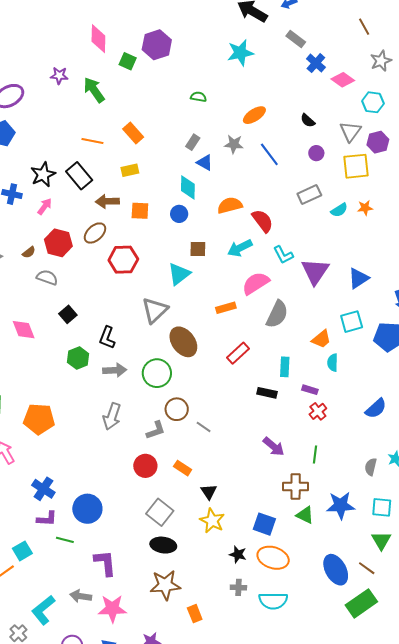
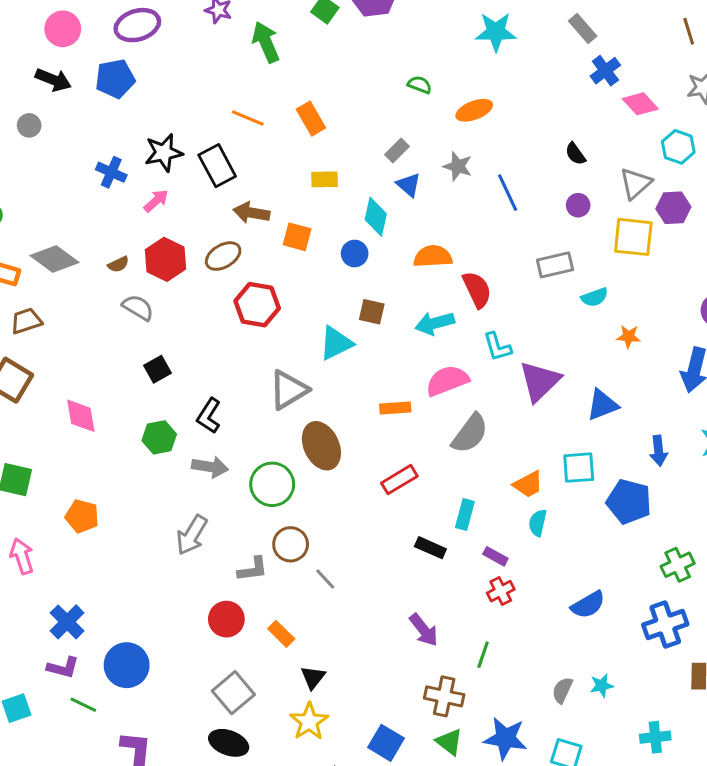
orange ellipse: (254, 115) -> (474, 110), moved
yellow rectangle: (130, 170) -> (325, 179), moved
orange star: (365, 208) -> (629, 337), moved
pink diamond: (24, 330) -> (81, 416), moved
orange pentagon: (39, 419) -> (82, 516), size x0.7

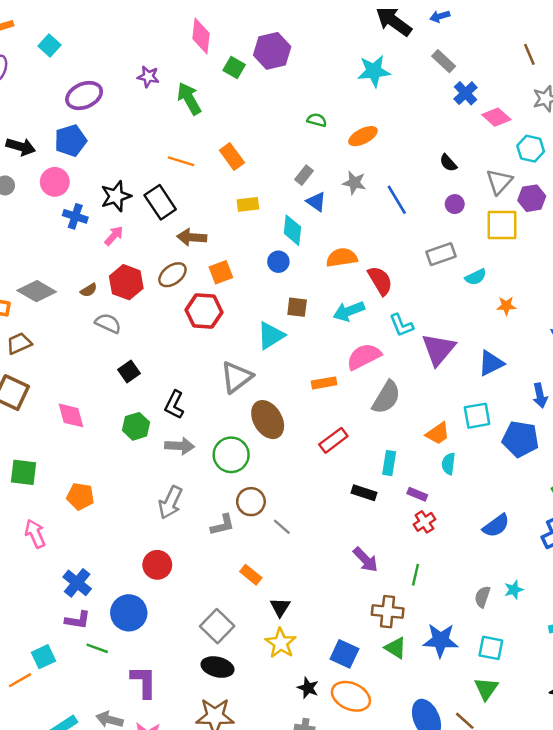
pink circle: (63, 29) -> (55, 182), moved
orange square: (297, 237) -> (221, 272), moved, turned -30
red circle: (226, 619) -> (157, 565), moved

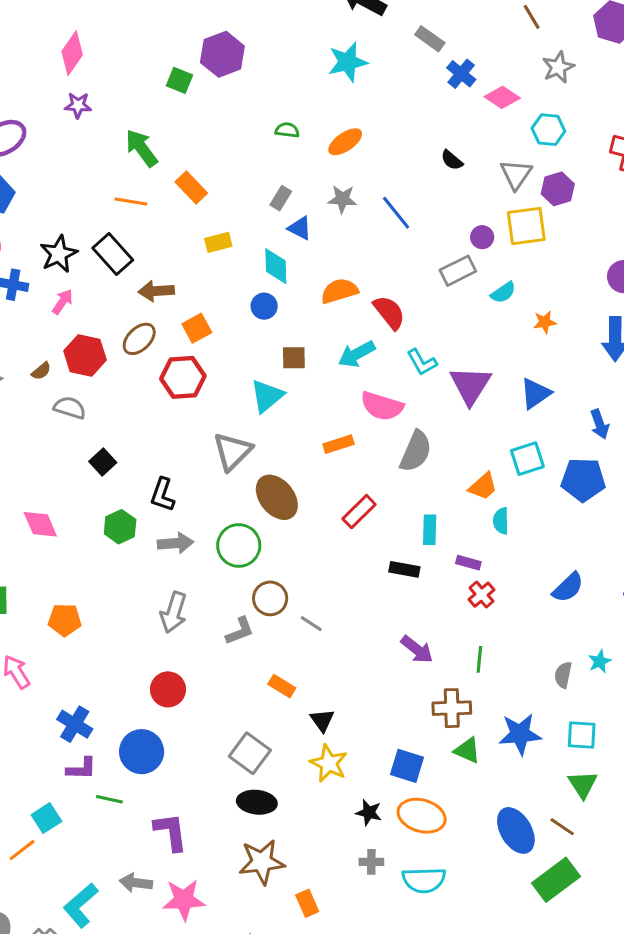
pink diamond: (201, 36) -> (72, 53), moved, turned 36
green arrow: (189, 99) -> (142, 148), moved
purple circle: (455, 204) -> (482, 237), moved
pink semicircle: (364, 357) -> (382, 406), turned -128

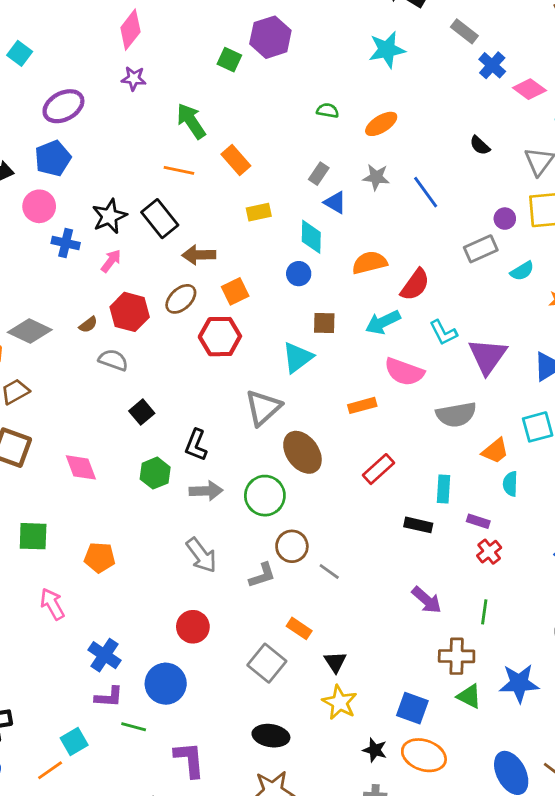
red semicircle: (389, 312) -> (415, 285), turned 72
gray semicircle: (416, 451) -> (456, 415), moved, turned 54
gray arrow: (174, 612) -> (201, 555), turned -57
gray square: (250, 753) -> (267, 663), moved

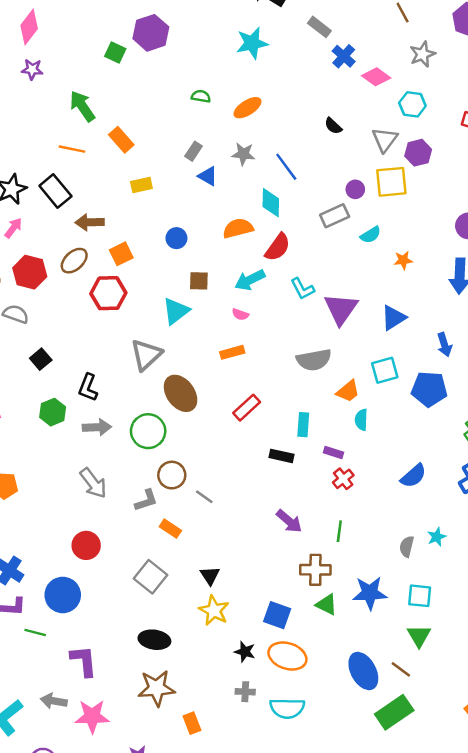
cyan diamond: (311, 237) -> (271, 203), moved
pink semicircle: (404, 372) -> (240, 314), moved, size x0.5
orange rectangle: (299, 628) -> (170, 529), moved

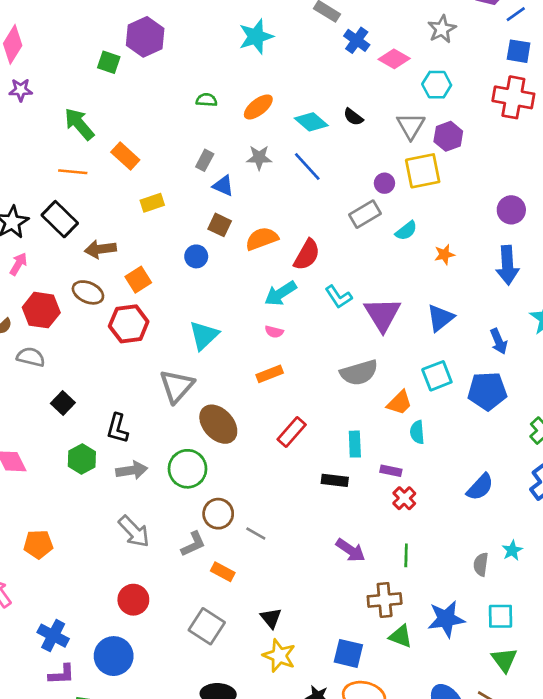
cyan diamond: (271, 203) -> (311, 122), moved, turned -44
brown ellipse: (74, 261) -> (88, 292), turned 72
brown square: (199, 281) -> (220, 225), moved, turned 30

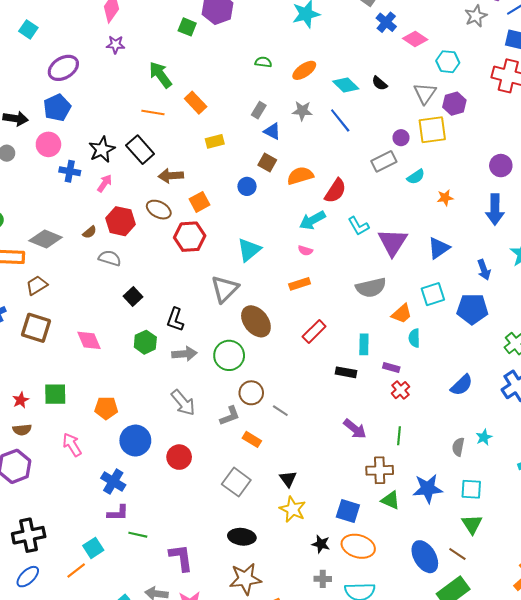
gray star: (442, 29) -> (476, 16), moved
blue circle: (114, 656) -> (135, 441), moved

